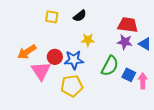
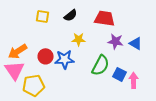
red trapezoid: (128, 25) -> (104, 18), moved
pink triangle: (41, 71) -> (14, 70), moved
yellow pentagon: (72, 86) -> (34, 85), moved

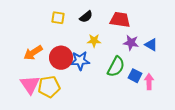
red circle: (46, 56) -> (61, 58), size x1.5
pink triangle: (14, 70) -> (30, 85), moved

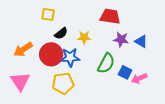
black semicircle: (86, 17) -> (61, 33), moved
pink arrow: (149, 82) -> (139, 78), turned -112
yellow pentagon: (49, 87) -> (63, 83), moved

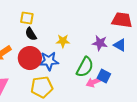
red trapezoid: (110, 16) -> (122, 20), moved
black semicircle: (61, 33) -> (31, 34), moved, turned 96
pink arrow: (139, 78) -> (94, 82), moved

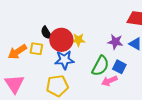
yellow square: (27, 18) -> (36, 49), moved
red circle: (30, 58) -> (61, 40), moved
blue square: (104, 76) -> (119, 67), moved

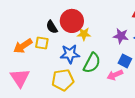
red circle: (61, 40) -> (72, 21), moved
green semicircle: (100, 66) -> (92, 63), moved

